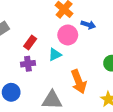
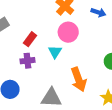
blue arrow: (88, 25) -> (98, 12), moved
cyan triangle: (55, 55) -> (55, 52), turned -32

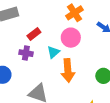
orange arrow: (79, 79) -> (68, 70), moved

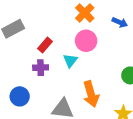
orange arrow: (68, 70) -> (91, 94), moved

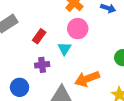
purple cross: (41, 68) -> (42, 65), moved
orange arrow: (91, 94) -> (87, 79), turned 90

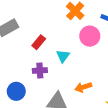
pink circle: (78, 29) -> (90, 36), moved
orange arrow: (87, 79) -> (83, 87), size x0.7

